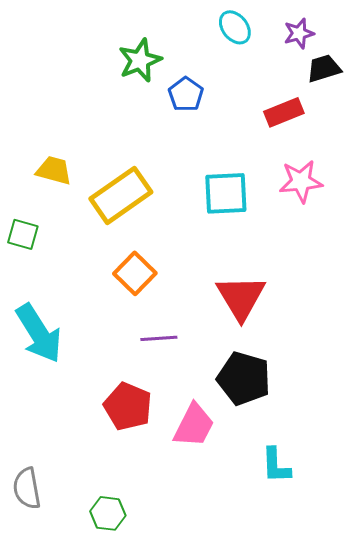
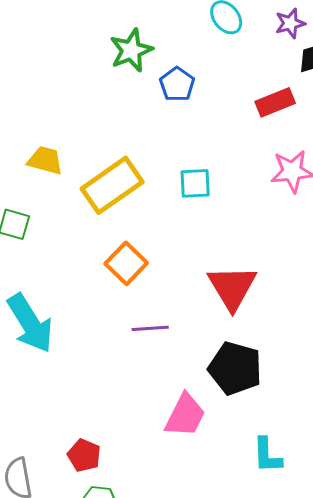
cyan square: (226, 193) -> (195, 183), moved, size x0.7
red pentagon: (128, 406) -> (84, 455), moved, size x0.7

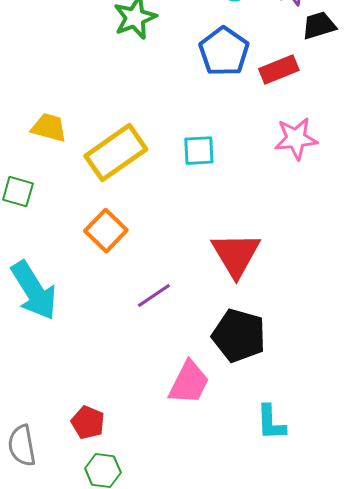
blue pentagon: (177, 84) -> (224, 52), moved, size x1.4
orange square: (126, 263) -> (106, 231), moved
purple line: (150, 328) -> (154, 296), turned -30

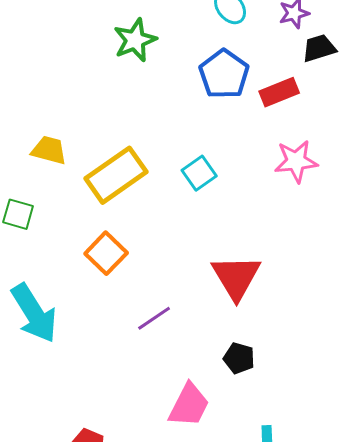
cyan square: (199, 151) -> (199, 173), turned -32
black pentagon: (239, 336) -> (239, 358), size x0.6

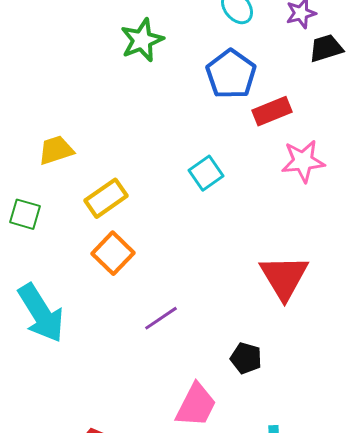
red rectangle: (279, 92) -> (272, 111), moved
yellow trapezoid: (49, 150) -> (56, 150), turned -33
yellow rectangle: (116, 175) -> (106, 198), moved, size x0.7
red triangle: (236, 277) -> (284, 277), moved

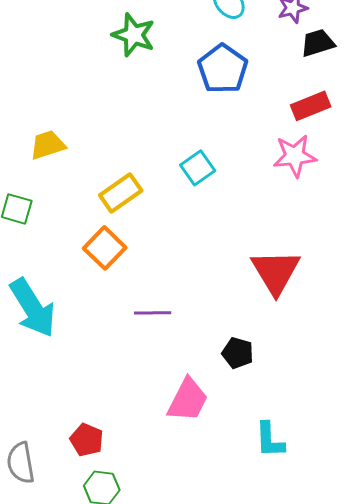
green star: (142, 40) -> (134, 35), turned -30
red rectangle: (272, 111) -> (311, 106), moved
yellow rectangle: (106, 198) -> (121, 193), moved
purple line: (161, 318) -> (153, 313), turned 33

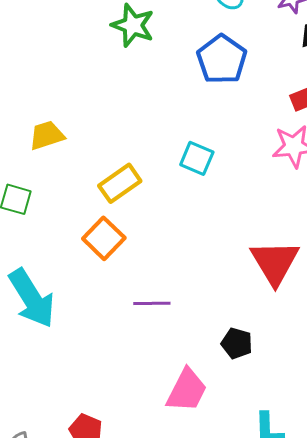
cyan square: (198, 168) -> (197, 158), turned -32

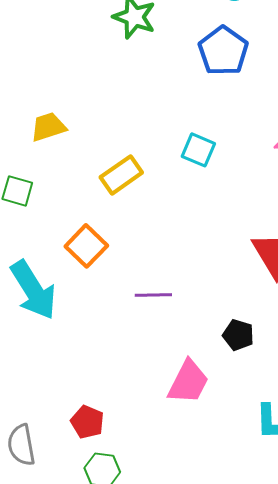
orange square: (104, 238) -> (86, 246), moved

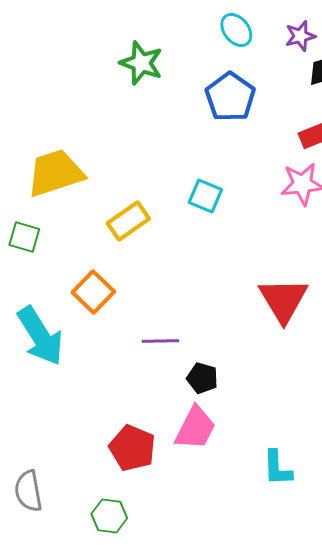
yellow trapezoid: (48, 127) -> (55, 173), size x1.6
black pentagon: (238, 335) -> (202, 378), moved
red pentagon: (87, 422) -> (132, 448), moved, size x1.4

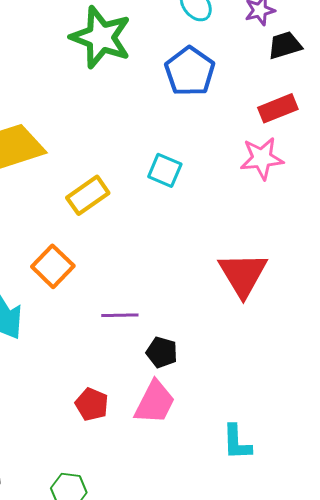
green star: (141, 63) -> (101, 37), size x1.4
red pentagon: (132, 448) -> (92, 404), moved, size x0.7

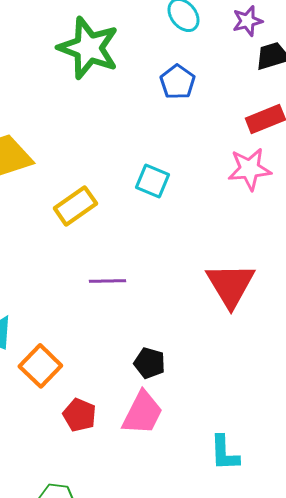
blue pentagon: (190, 71) -> (177, 82), size x0.7
orange square: (53, 266) -> (40, 366), moved
purple line: (120, 315) -> (107, 281), moved

